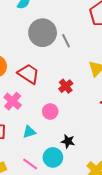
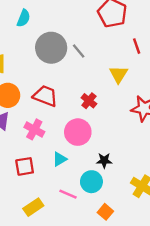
pink circle: (50, 111) -> (78, 132), size x1.5

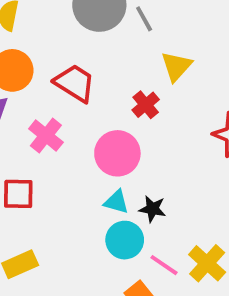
yellow triangle: (119, 74) -> (176, 66), moved
cyan triangle: (60, 159) -> (116, 202), moved, turned 35
pink line: (68, 194) -> (164, 265), moved

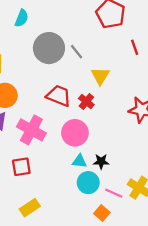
red trapezoid: (75, 83) -> (59, 96), moved
pink cross: (46, 136) -> (31, 130), size x1.4

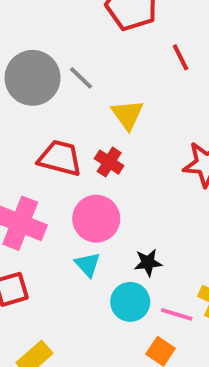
cyan triangle: (79, 161) -> (88, 265), moved, turned 49

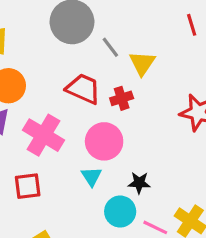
gray line: (81, 78) -> (110, 47), moved
red cross: (109, 162) -> (122, 98), turned 30

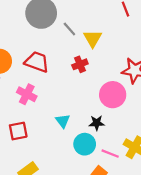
red trapezoid: (83, 89) -> (37, 62), moved
pink cross: (43, 135) -> (27, 94), size x0.7
pink circle: (104, 141) -> (113, 95), moved

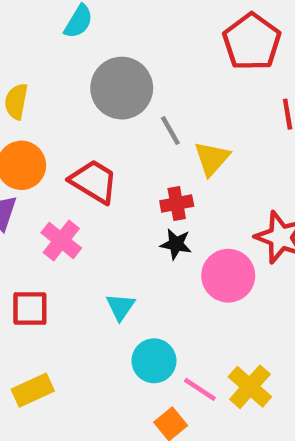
black star: (97, 123) -> (176, 244), moved

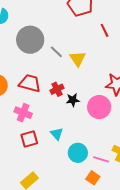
red cross: (177, 204) -> (57, 89), moved
red square: (30, 309) -> (29, 139), moved

